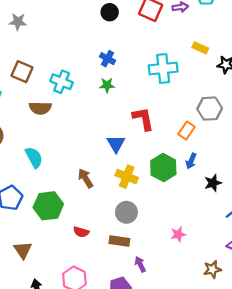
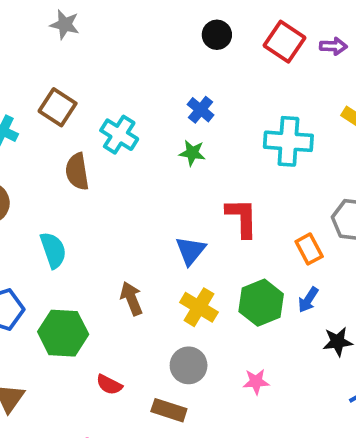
brown semicircle: (40, 108) -> (77, 172), turned 70
orange rectangle: (186, 131) -> (309, 249), turned -72
pink star: (178, 234) -> (256, 382), moved

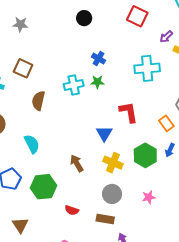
black circle: (217, 35) -> (84, 18), moved
purple arrow: (333, 46) -> (166, 37), moved, turned 144
cyan cross: (119, 135) -> (74, 85), moved, turned -36
brown semicircle: (77, 172) -> (38, 101), turned 30

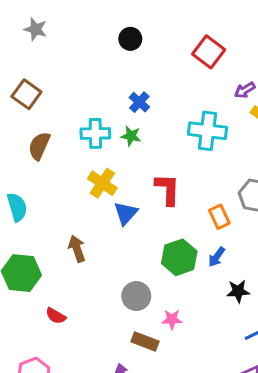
yellow cross: (113, 163) -> (102, 183), moved
gray circle: (112, 194) -> (136, 296), moved
brown rectangle: (105, 219) -> (145, 341), moved

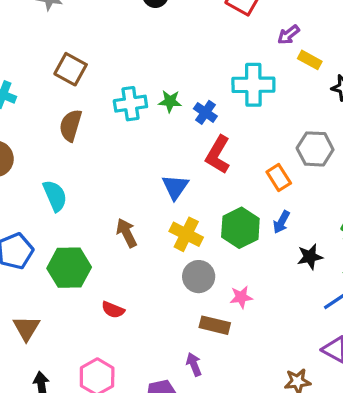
brown square: (26, 94) -> (71, 69), moved
blue cross: (139, 102) -> (205, 112), moved
yellow cross: (102, 183) -> (186, 234), moved
red L-shape: (168, 189) -> (218, 155), turned -144

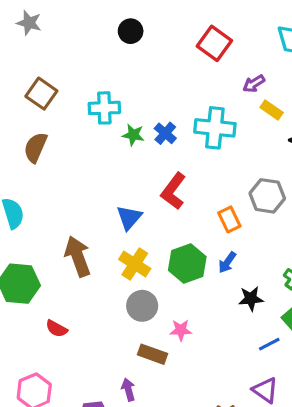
cyan cross: (130, 104) -> (104, 108), moved
blue cross: (205, 112) -> (165, 133), moved
brown arrow: (127, 233) -> (78, 256), size x1.4

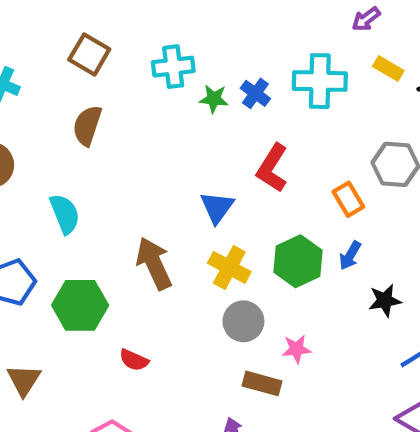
yellow rectangle: (272, 110) -> (388, 69), moved

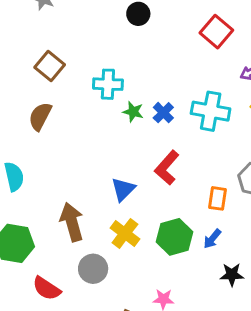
orange rectangle: (348, 199) -> (217, 198), turned 30
gray circle: (243, 321) -> (93, 269), moved
red semicircle: (134, 360) -> (47, 288), size x1.4

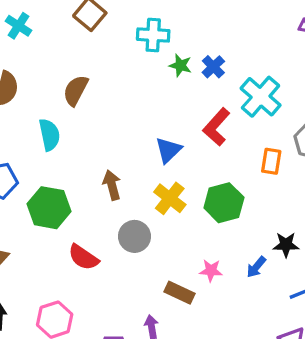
cyan cross: (211, 111) -> (261, 97), moved, turned 30
brown semicircle: (40, 116) -> (76, 90), moved
brown arrow: (72, 222) -> (112, 185), size x0.7
blue arrow: (212, 239) -> (256, 267), moved

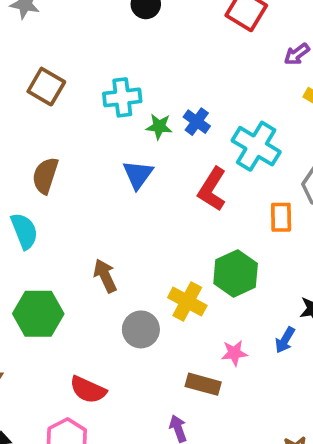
blue triangle: (168, 150) -> (138, 174), moved
yellow cross: (170, 198) -> (187, 302), moved
red semicircle: (83, 257) -> (88, 390), moved

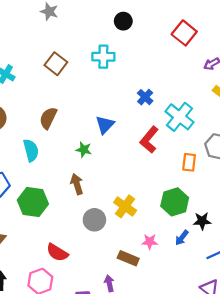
cyan cross: (122, 97) -> (103, 57), moved
green star: (159, 127) -> (84, 150), moved
green hexagon: (236, 274) -> (175, 202), moved

